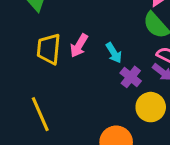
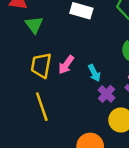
yellow line: (40, 114) -> (42, 107), moved

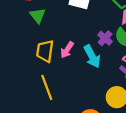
cyan arrow: (94, 73) -> (92, 56), size x1.5
purple cross: (107, 94) -> (105, 38), moved

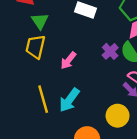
yellow trapezoid: (45, 51) -> (35, 47), moved
cyan arrow: (92, 56) -> (69, 100), moved, turned 60

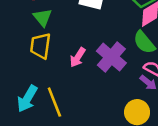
purple cross: (110, 51) -> (111, 57), moved, size x1.6
cyan arrow: (69, 100) -> (27, 99), moved

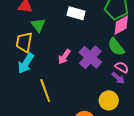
yellow trapezoid: (40, 46) -> (24, 42), moved
cyan arrow: (27, 99) -> (26, 63), moved

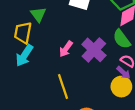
yellow line: (45, 91) -> (63, 86), moved
yellow circle: (109, 100) -> (121, 87), moved

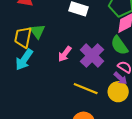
green triangle: (38, 14) -> (37, 31), moved
yellow line: (63, 86) -> (86, 89), moved, turned -50

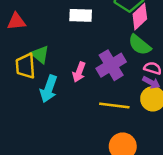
purple cross: (92, 55) -> (111, 65), turned 30
cyan arrow: (24, 60) -> (49, 89), moved

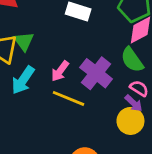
purple cross: (111, 65) -> (96, 73), turned -36
yellow line: (114, 106) -> (69, 98), moved

